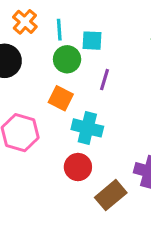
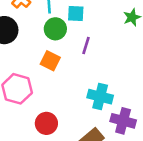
cyan cross: (87, 128) -> (100, 97), moved
red circle: (78, 167) -> (46, 123), moved

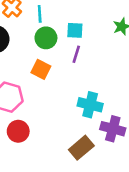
cyan square: (76, 14) -> (75, 30), moved
red circle: (46, 123) -> (18, 131), moved

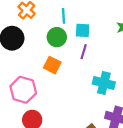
cyan line: (40, 14) -> (63, 16), moved
cyan cross: (90, 105) -> (104, 83), moved

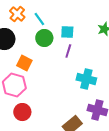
cyan line: (63, 16) -> (39, 19), moved, turned -32
orange square: (52, 65) -> (24, 63), moved

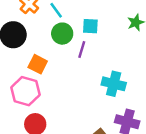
purple line: (68, 51) -> (82, 49), moved

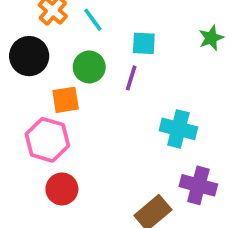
green circle: (62, 34) -> (89, 67), moved
orange square: (38, 64) -> (66, 100), turned -36

